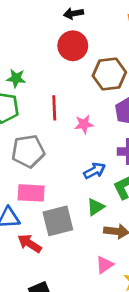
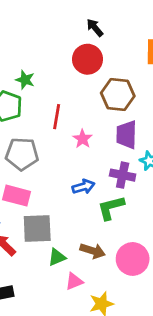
black arrow: (74, 13) -> (95, 28), turned 48
pink star: (84, 124) -> (82, 139), turned 30
green triangle: (96, 207) -> (57, 257), moved

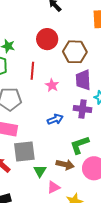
red circle: (87, 59) -> (47, 39), moved
green L-shape: (111, 208) -> (80, 145), moved
green triangle: (57, 257) -> (40, 171), turned -32

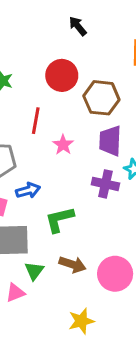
blue arrow: (55, 119) -> (28, 190), moved
green L-shape: (80, 145) -> (59, 219), moved
pink triangle: (54, 187) -> (15, 293), moved

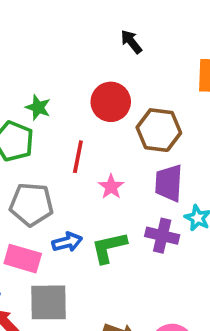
green L-shape: (59, 219) -> (109, 247), moved

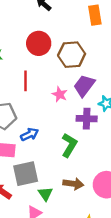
purple trapezoid: (169, 183) -> (84, 86), turned 45
pink star: (111, 187) -> (60, 94), moved
green L-shape: (109, 247) -> (69, 145), moved, turned 145

